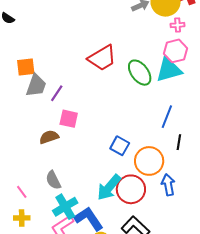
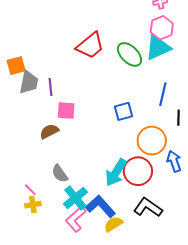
purple line: (57, 93) -> (50, 87), turned -30
blue square: (120, 146) -> (123, 111), moved, turned -36
yellow cross: (22, 218) -> (33, 205), moved

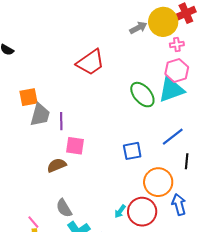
red trapezoid: (90, 46) -> (90, 62), moved
blue line: (163, 94) -> (173, 137), turned 35
cyan arrow: (116, 173) -> (120, 211), size x0.5

